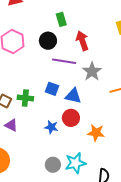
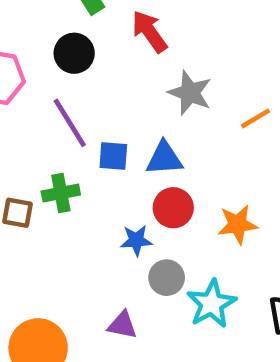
purple line: (64, 61) -> (70, 123), moved, turned 65
purple triangle: (11, 125) -> (122, 325), moved
gray circle: (53, 165) -> (167, 278), moved

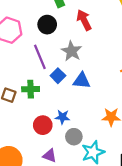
gray star: (190, 93) -> (71, 51), moved
blue square: (113, 156) -> (58, 76), turned 32
red circle: (173, 208) -> (43, 125), moved

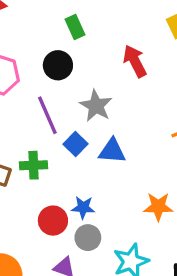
red arrow: (84, 20) -> (135, 61), moved
gray circle: (74, 137) -> (88, 238), moved

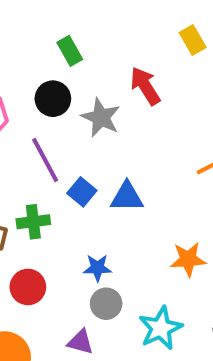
gray star: (96, 106) -> (101, 118), moved
red circle: (53, 221) -> (28, 287), moved

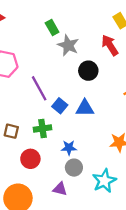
red arrow: (145, 86) -> (110, 45), moved
black circle: (53, 99) -> (88, 71), moved
gray star: (101, 118) -> (68, 45), moved
green cross: (33, 222) -> (43, 129), moved

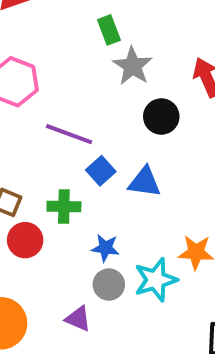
purple line: (39, 88) -> (69, 134), turned -50
red circle: (30, 159) -> (25, 240), moved
cyan star: (104, 181) -> (156, 280), moved

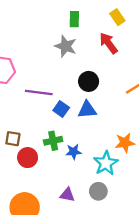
green rectangle: (109, 30) -> (74, 19), moved, turned 35
black circle: (161, 117) -> (89, 81), moved
green cross: (64, 207) -> (53, 141), moved
gray circle: (109, 285) -> (98, 191), moved

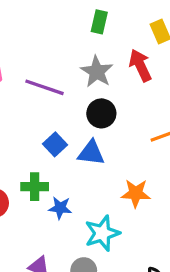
gray star: (66, 46) -> (97, 72), moved
purple line: (39, 93) -> (44, 87), moved
orange star: (125, 143) -> (136, 193), moved

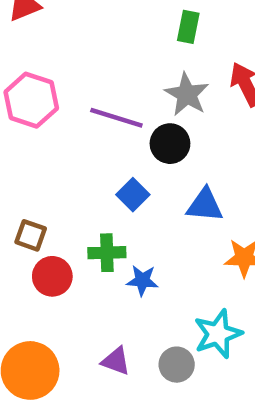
black circle: (101, 113) -> (170, 144), moved
blue triangle: (91, 153) -> (205, 205), moved
cyan star: (102, 233) -> (218, 334), moved

